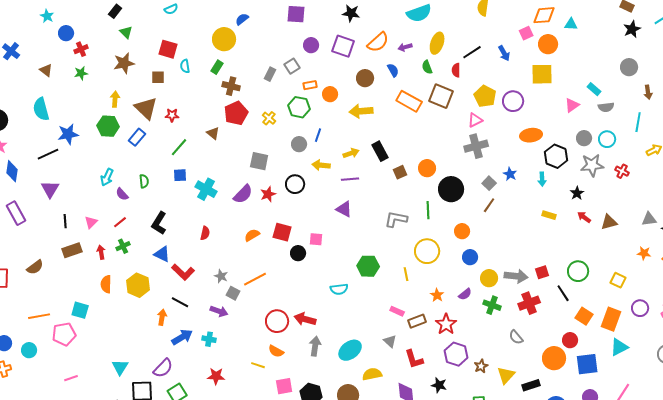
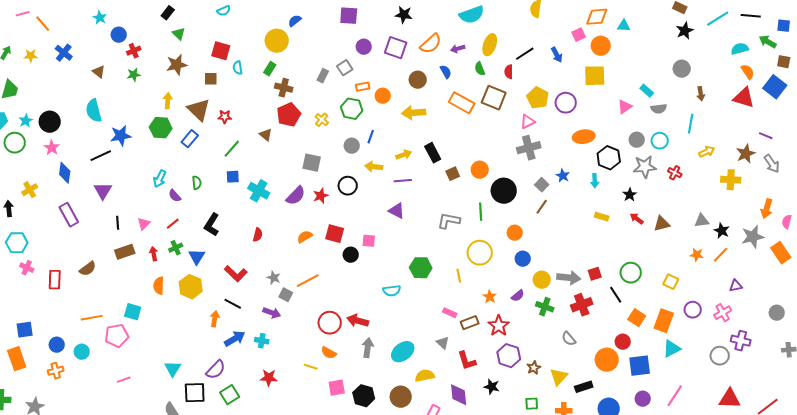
blue triangle: (162, 254) -> (197, 257), moved, turned 36

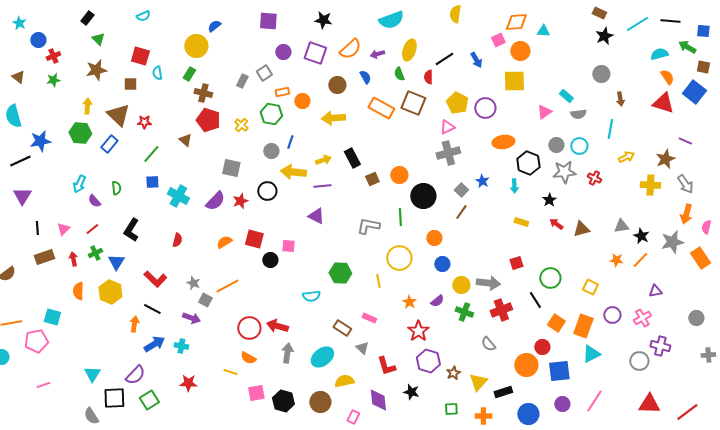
red pentagon: (289, 115) -> (208, 120), turned -30
gray arrow: (772, 164) -> (685, 184), moved
yellow arrow: (374, 167) -> (293, 172), size x1.4
red square: (595, 274) -> (516, 263), moved
brown rectangle: (470, 323) -> (342, 328), moved, turned 54

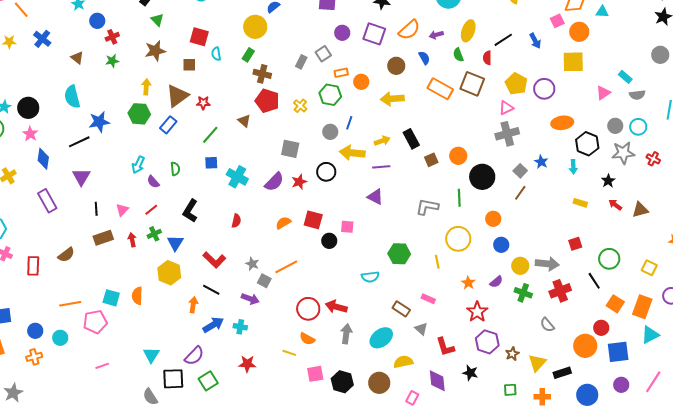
brown triangle: (118, 115) -> (177, 96), turned 40
orange semicircle: (78, 291) -> (137, 296), moved

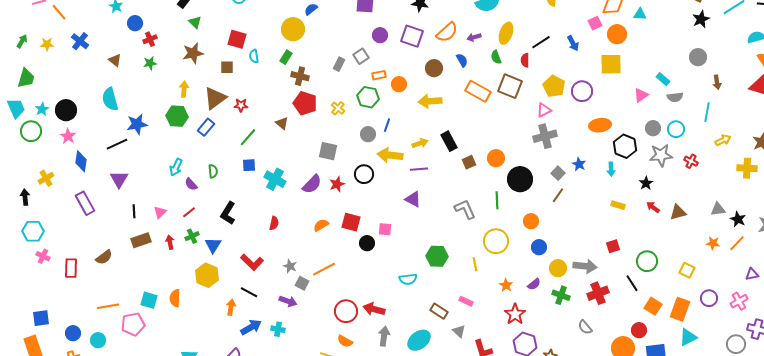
gray L-shape: (427, 207) -> (465, 209), turned 55

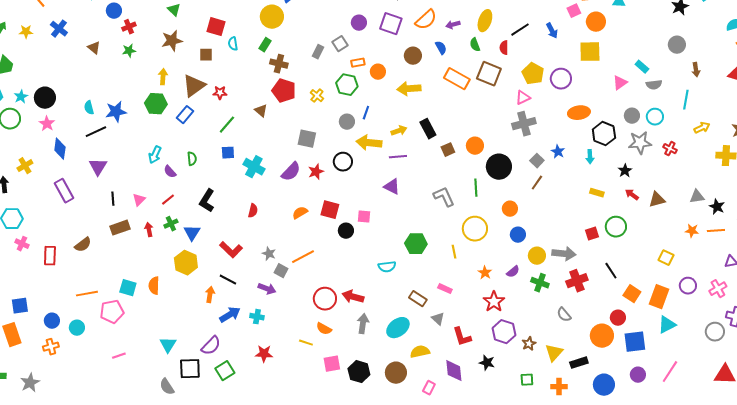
cyan semicircle: (110, 99) -> (89, 108), moved, size x0.6
orange line: (737, 243) -> (716, 231), turned 42
green circle: (647, 261) -> (616, 227), moved

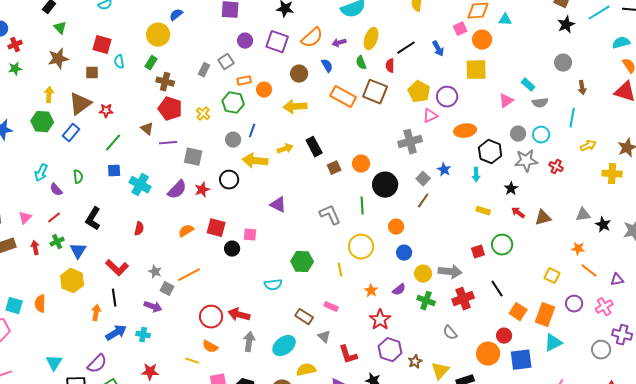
pink triangle: (523, 98) -> (430, 116), moved
purple line: (398, 157) -> (168, 143), moved
orange line: (716, 231) -> (589, 271), moved, turned 42
black line: (228, 280) -> (114, 298), turned 54

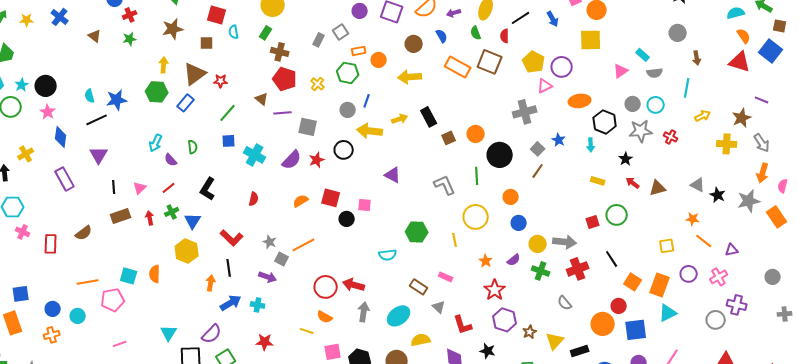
gray triangle: (583, 215) -> (698, 185), turned 35
yellow square: (552, 276) -> (667, 246), turned -35

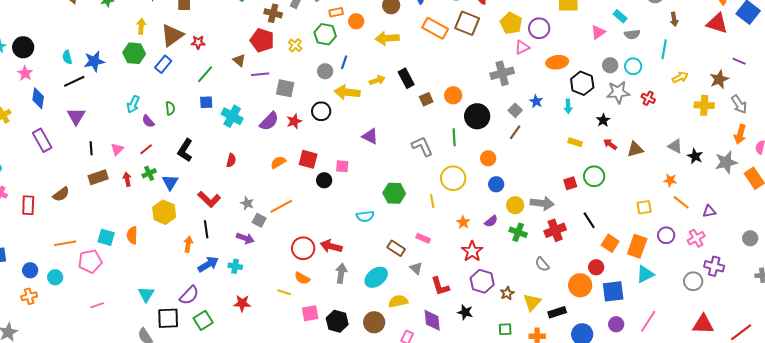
brown cross: (280, 52) -> (273, 13), moved

